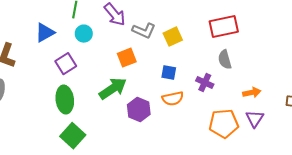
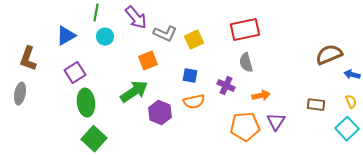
purple square: (66, 64) -> (75, 73), moved
orange arrow: (252, 93) -> (261, 96), moved

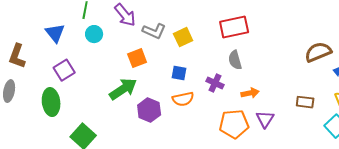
blue triangle: (66, 36) -> (55, 33), turned -40
green ellipse: (86, 103) -> (51, 102), moved

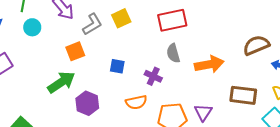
gray L-shape: (154, 31) -> (92, 24), turned -55
yellow square: (183, 37) -> (121, 18), moved
orange arrow: (250, 93) -> (209, 64), moved, size x1.6
orange semicircle: (183, 99) -> (136, 102), moved
brown rectangle: (305, 102) -> (243, 95), size x1.5

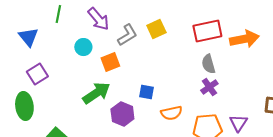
cyan circle: (32, 27) -> (83, 47), moved
orange arrow: (209, 64) -> (244, 39), moved
blue square: (117, 66) -> (146, 92), moved
purple cross: (153, 76) -> (209, 87), moved, turned 30

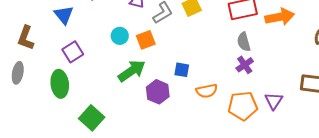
cyan circle: (83, 47) -> (120, 36), moved

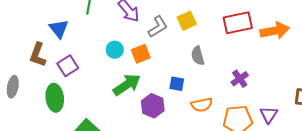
brown L-shape: (26, 38) -> (38, 55), moved
gray semicircle: (244, 42) -> (198, 56), moved

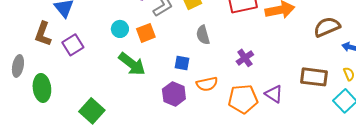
green arrow: (127, 85) -> (132, 64), turned 72
green ellipse: (55, 98) -> (42, 88), moved
purple hexagon: (153, 106) -> (174, 94), moved
purple triangle: (269, 115) -> (274, 94), turned -30

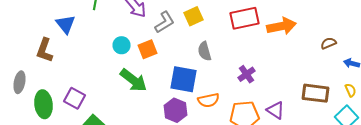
brown semicircle: (327, 27) -> (328, 43), size x0.6
purple square: (73, 45) -> (74, 98), moved, turned -30
blue square: (182, 63) -> (184, 79), size x1.8

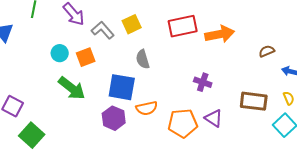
gray L-shape: (164, 22) -> (103, 30), turned -100
purple cross: (246, 74) -> (203, 82), moved, turned -36

